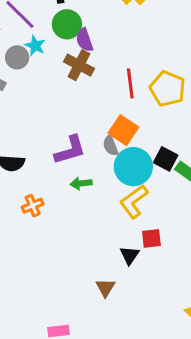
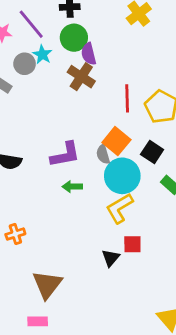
black square: (166, 159) -> (152, 152), moved
orange cross: (33, 206) -> (15, 234), moved
brown triangle: (105, 288) -> (47, 285), moved, size x1.6

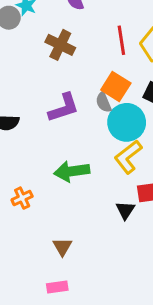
brown cross: (81, 77) -> (60, 45), moved
green arrow: (72, 187) -> (72, 171), moved, size x1.6
brown triangle: (47, 285) -> (62, 247), size x0.6

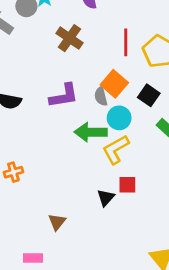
cyan circle: (127, 122) -> (119, 118), size x0.7
green arrow: (72, 171) -> (91, 132), moved
brown triangle: (62, 247) -> (57, 222), moved

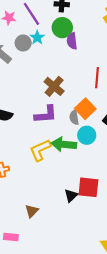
brown cross: (70, 38) -> (54, 86), moved
yellow L-shape: (116, 149) -> (40, 150), moved
red square: (127, 185) -> (88, 187), size x1.5

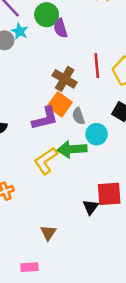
brown cross: (54, 86) -> (65, 79), moved
orange square: (85, 109) -> (60, 104), moved

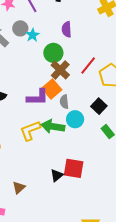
green circle: (47, 15) -> (53, 53), moved
cyan star: (20, 31) -> (33, 35), moved
red line: (97, 66) -> (88, 65), turned 30

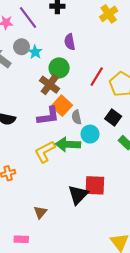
brown cross: (60, 70) -> (50, 85), moved
black triangle: (57, 175) -> (78, 195), size x1.5

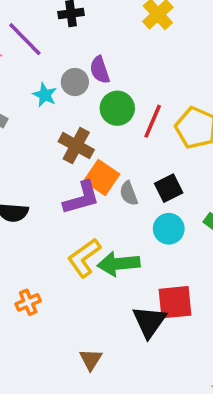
gray circle: (22, 47) -> (75, 82), moved
green circle: (59, 68) -> (117, 108), moved
black square: (113, 117) -> (169, 188), moved, turned 35
cyan circle: (90, 134) -> (169, 229), moved
green arrow: (68, 144) -> (119, 264), moved

